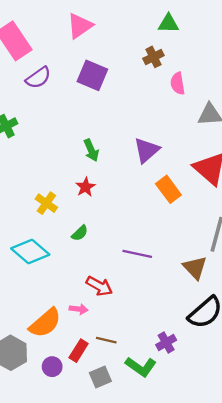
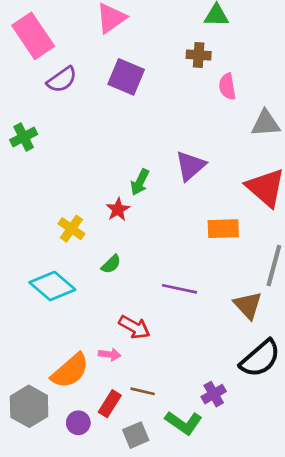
brown cross: (153, 57) -> (199, 55), turned 30
green arrow: (91, 150) -> (140, 182), moved, turned 50
orange rectangle: (168, 189) -> (223, 229), moved, turned -55

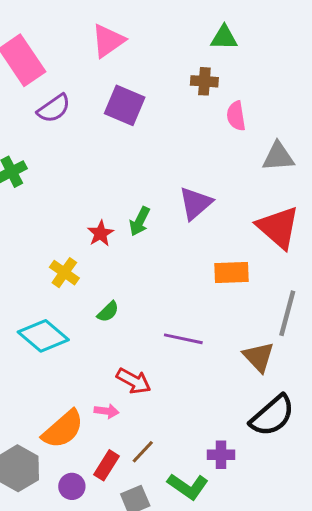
red star: (118, 209) -> (101, 233), moved
brown line: (143, 391) -> (143, 452), turned -60
purple cross: (214, 394) -> (221, 455), turned 30

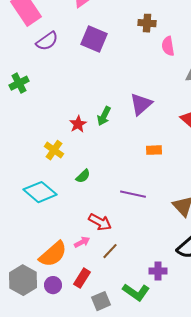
orange rectangle: (232, 273) -> (154, 150), moved, size x0.7
pink arrow: (107, 411) -> (82, 242), turned -35
brown line: (143, 452) -> (110, 251), moved
purple circle: (72, 486) -> (53, 285), moved

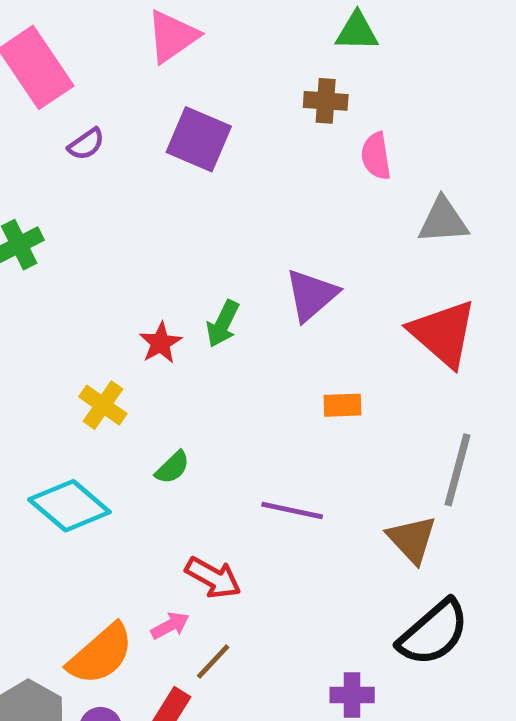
purple semicircle: (47, 41) -> (86, 144), size x0.7
brown line: (110, 251) -> (213, 661), moved

